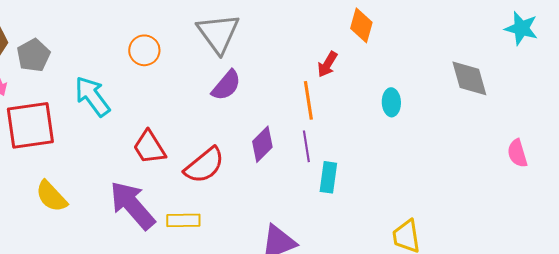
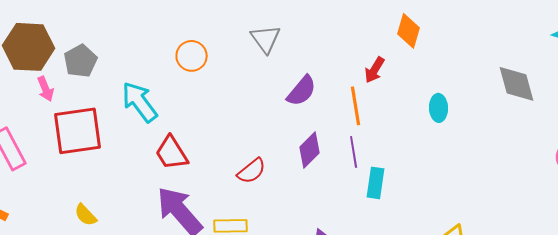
gray triangle: (218, 33) -> (266, 39), size x0.7
purple semicircle: (226, 85) -> (302, 91), moved
red trapezoid: (149, 147) -> (172, 153), moved
red semicircle: (204, 165) -> (252, 171), size x0.7
yellow semicircle: (51, 196) -> (86, 215), moved, size x0.7

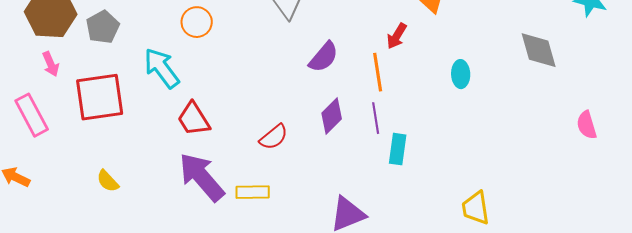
orange circle: (192, 56) -> (197, 22), moved
pink arrow: (46, 89) -> (51, 64), moved

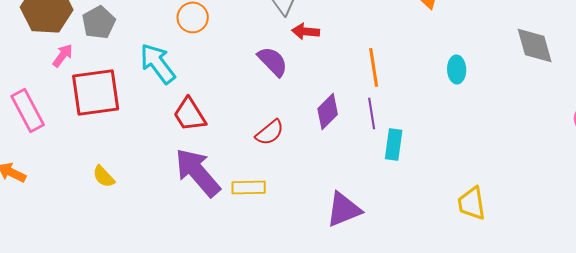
red arrow: (397, 36) -> (306, 31), moved, turned 64
purple semicircle: (324, 57) -> (273, 61), moved, turned -84
pink arrow: (51, 64) -> (63, 55), moved, turned -120

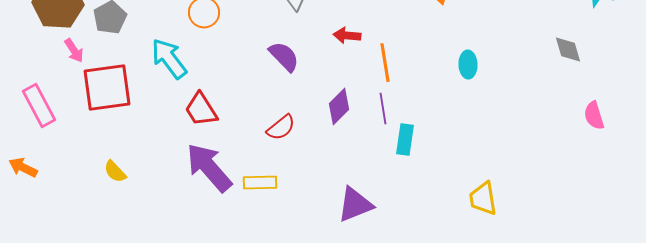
red arrow: (306, 31) -> (347, 36), moved
gray diamond: (535, 45) -> (568, 50), moved, size x0.7
pink arrow: (63, 55) -> (74, 51), turned 110

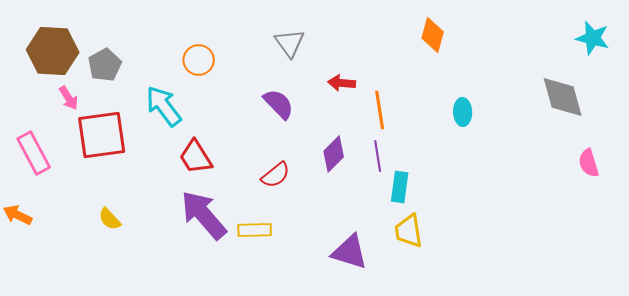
gray diamond: (568, 50) -> (563, 97), size x1.6
yellow trapezoid: (483, 199) -> (409, 231), moved
purple triangle: (355, 205) -> (350, 252), turned 39

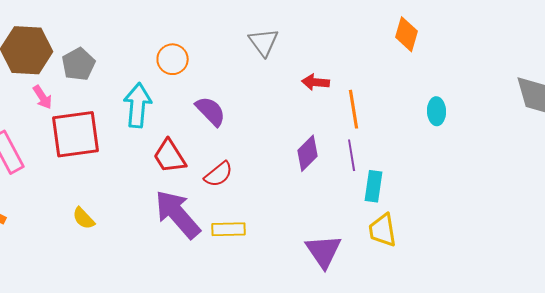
purple semicircle: (279, 104) -> (211, 111), moved
cyan arrow: (164, 106) -> (138, 105), turned 42
red semicircle: (276, 175) -> (219, 174), moved
purple triangle: (350, 252) -> (324, 251), turned 39

